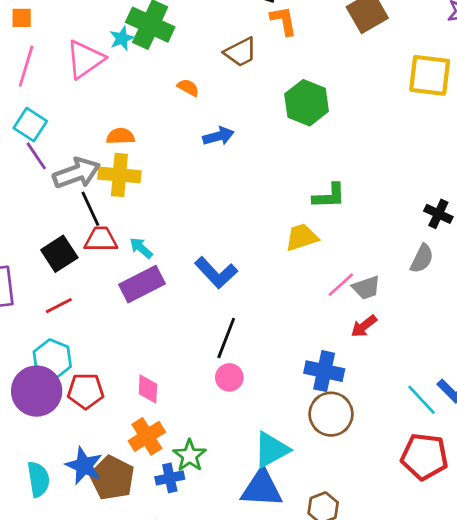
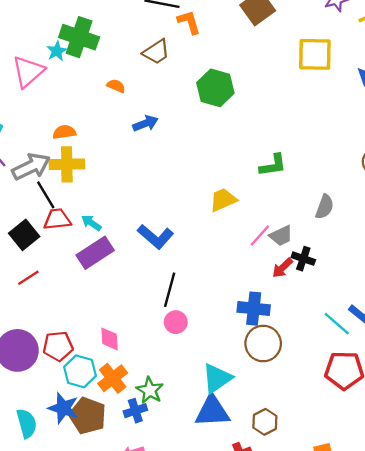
green L-shape: (329, 196) -> (273, 165), moved
black cross: (438, 214) -> (303, 259), moved
cyan hexagon: (52, 359) -> (80, 371), moved

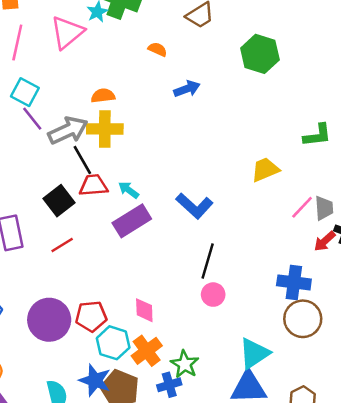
gray trapezoid: (281, 236) -> (324, 208), turned -70

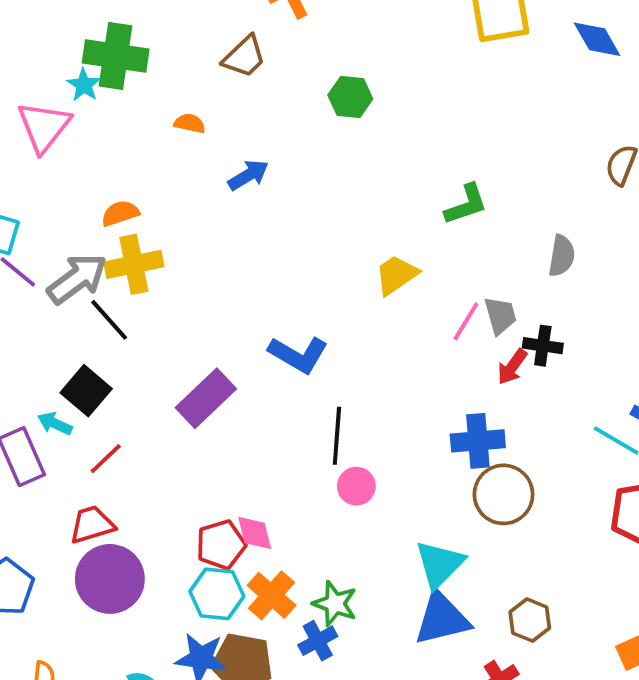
green hexagon: (260, 54) -> (350, 97), size x0.7
red trapezoid: (93, 185) -> (92, 525), moved
cyan arrow: (129, 190) -> (55, 424), moved
red pentagon: (91, 316) -> (221, 545), moved

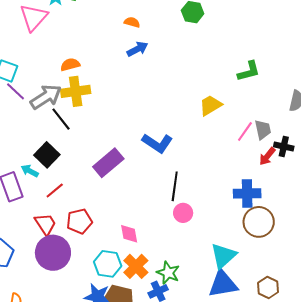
orange semicircle: (190, 123) -> (132, 22), moved
red trapezoid: (92, 525) -> (45, 224), turned 70
red pentagon: (221, 545) -> (79, 221), moved

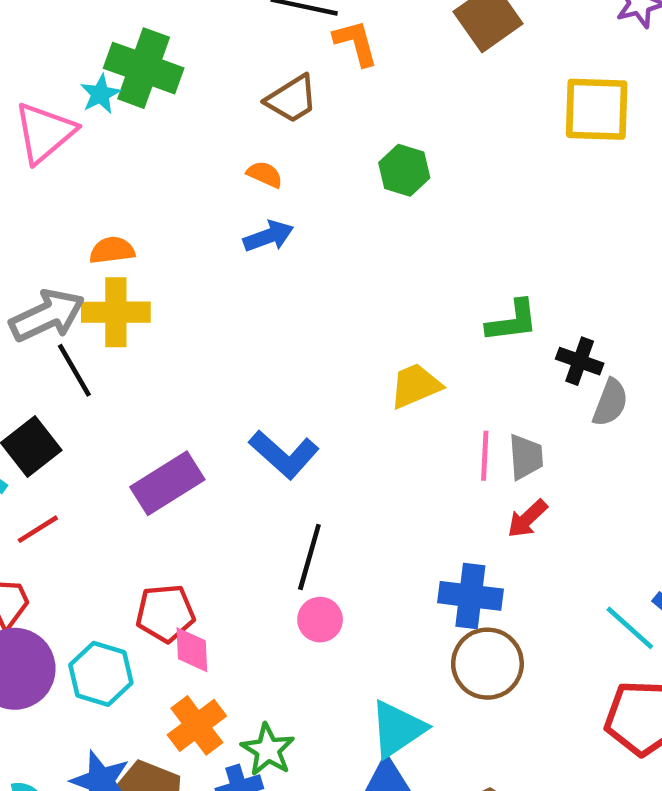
pink line: (245, 132) -> (485, 456), turned -40
black cross: (284, 147) -> (580, 361), moved
red pentagon: (79, 221) -> (165, 613), moved
cyan hexagon: (108, 264) -> (101, 674), moved

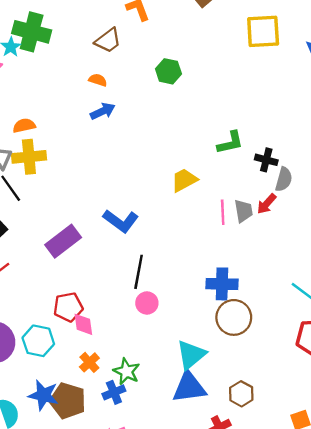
red arrow: (527, 519) -> (267, 204), moved
orange cross: (197, 725) -> (89, 362), size x0.7

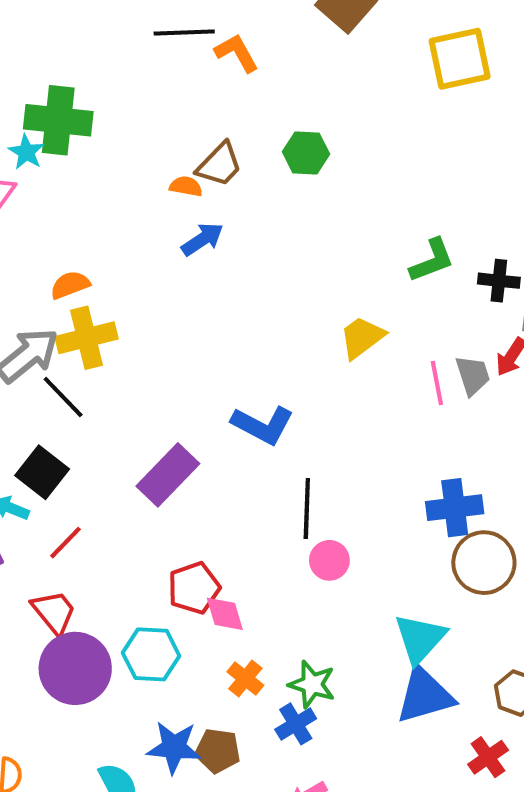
brown trapezoid: (108, 41) -> (219, 165), moved
brown pentagon: (68, 401) -> (218, 751), size x0.7

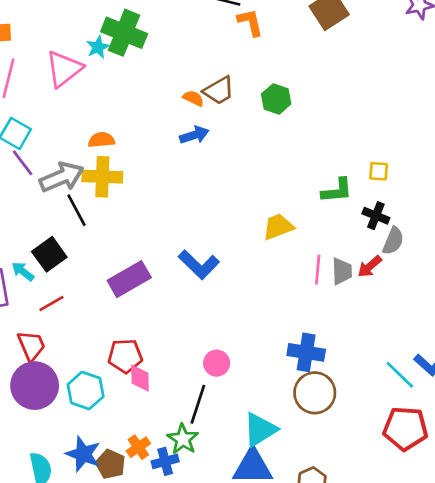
yellow square: (460, 59) -> (379, 171), moved, size x0.5
black line: (307, 508) -> (198, 404), moved
orange cross: (245, 678) -> (138, 447), moved

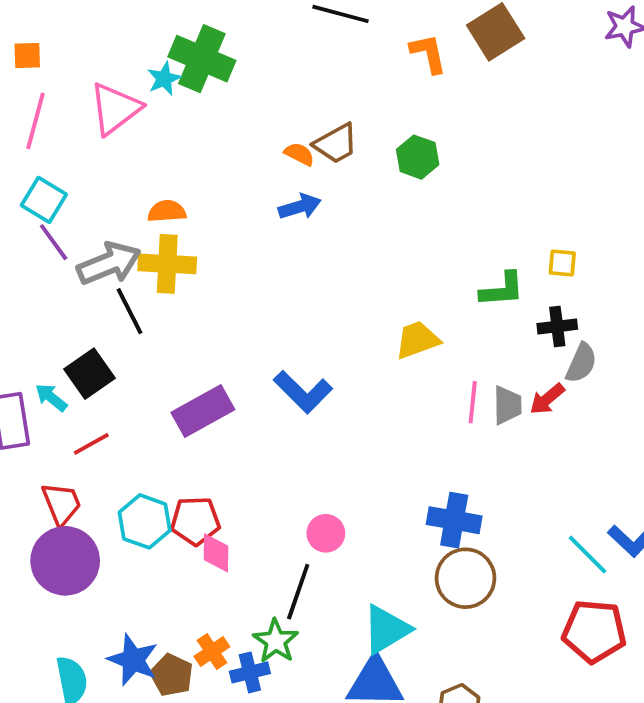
orange L-shape: (250, 22) -> (428, 53), moved
black cross: (376, 216) -> (557, 326), turned -30
cyan hexagon: (86, 390) -> (145, 521), moved

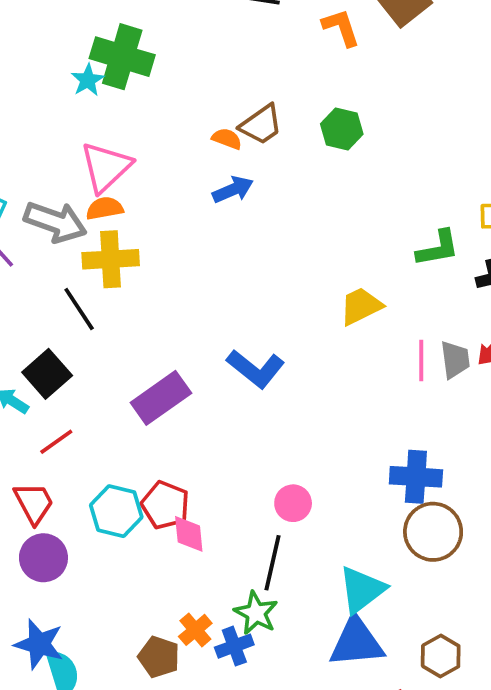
pink triangle: (115, 109) -> (106, 167), moved
gray arrow: (109, 263) -> (55, 222), moved, turned 48
red pentagon: (195, 521) -> (165, 505), turned 30
purple circle: (65, 561) -> (43, 558), size x0.7
blue star: (133, 660) -> (39, 644), moved

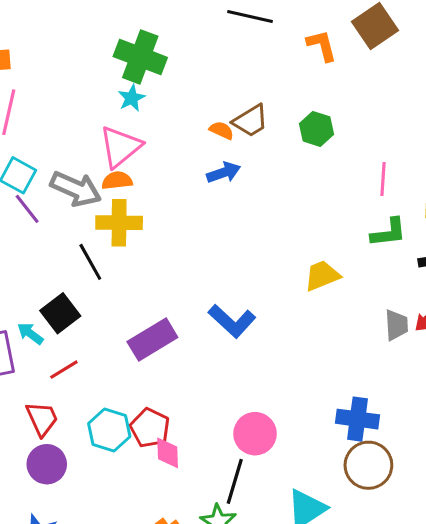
cyan star: (88, 80) -> (131, 98), moved
pink line: (421, 360) -> (383, 179), moved
pink circle: (293, 503) -> (255, 434), size x1.4

